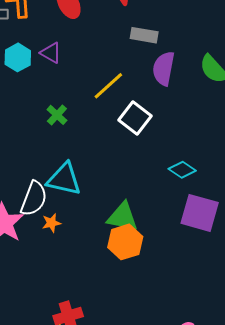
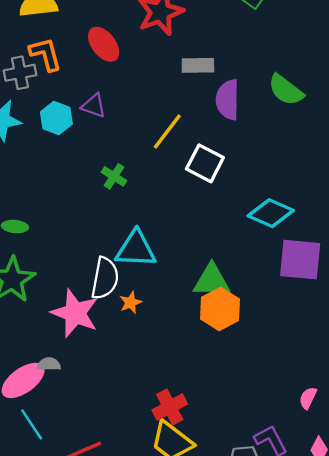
cyan diamond: (182, 170) -> (271, 213), size x1.4

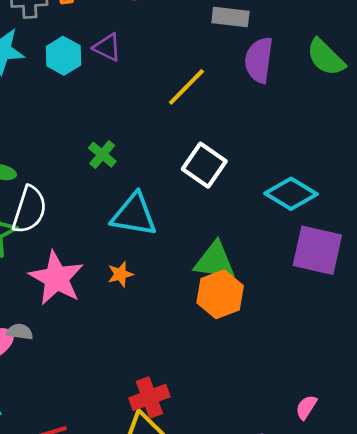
white square: (205, 163) -> (204, 165), moved
green cross: (114, 176) -> (102, 155), moved
white semicircle: (105, 278) -> (30, 210), moved

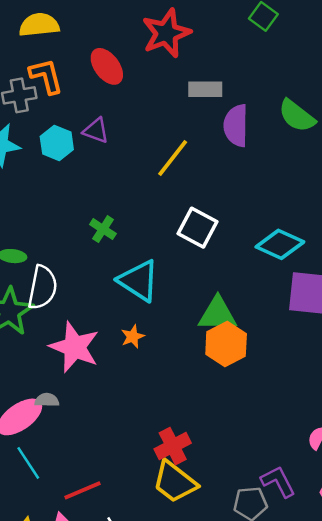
cyan triangle: (134, 215) -> (139, 281), turned 30

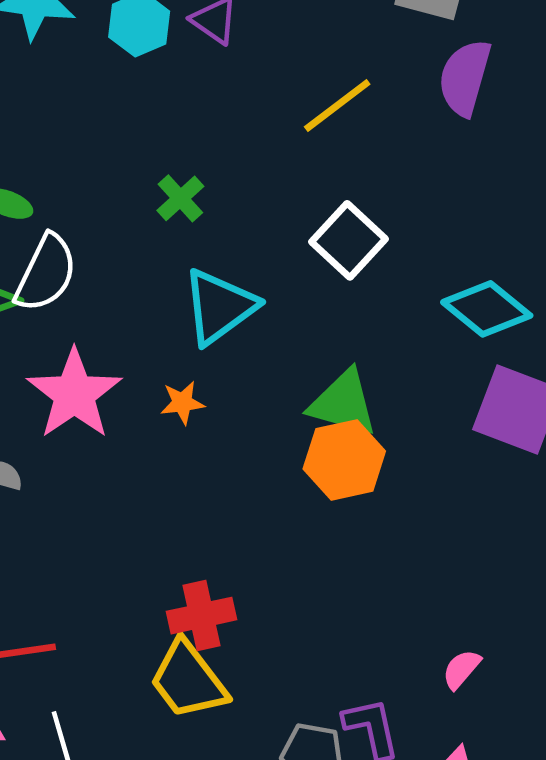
cyan triangle: (139, 281) -> (219, 307), turned 36

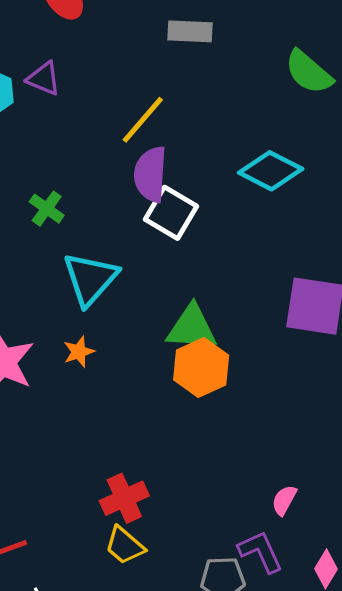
purple semicircle: (465, 78) -> (150, 174), moved
cyan diamond: (487, 309) -> (271, 171), moved
pink semicircle: (461, 669) -> (284, 500), moved
yellow trapezoid: (188, 680) -> (125, 545), size x0.7

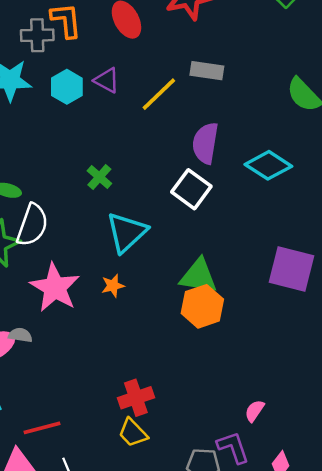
gray rectangle: (190, 31) -> (207, 71), moved
yellow line: (143, 120) -> (159, 94), moved
purple semicircle: (150, 174) -> (205, 143), moved

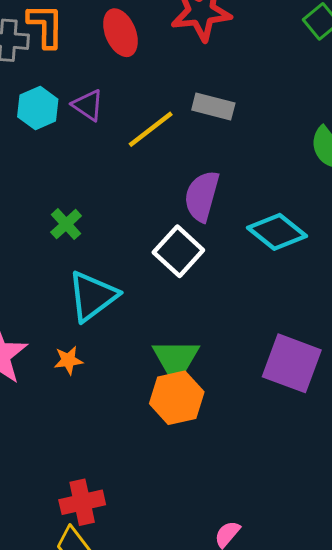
green triangle: (198, 276) -> (176, 360), turned 45

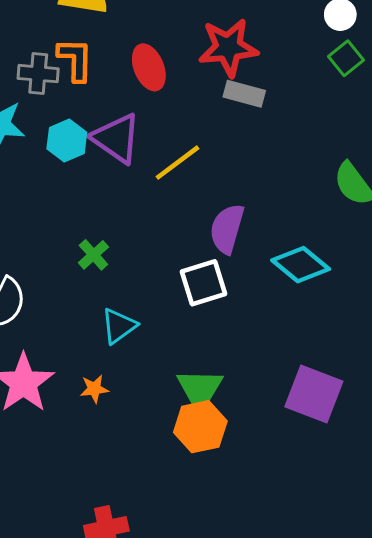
purple triangle: (88, 105) -> (116, 138), size x1.6
gray rectangle: (213, 106) -> (244, 94), moved
white square: (178, 251) -> (204, 283), turned 30
cyan triangle: (93, 296) -> (119, 326), size x0.7

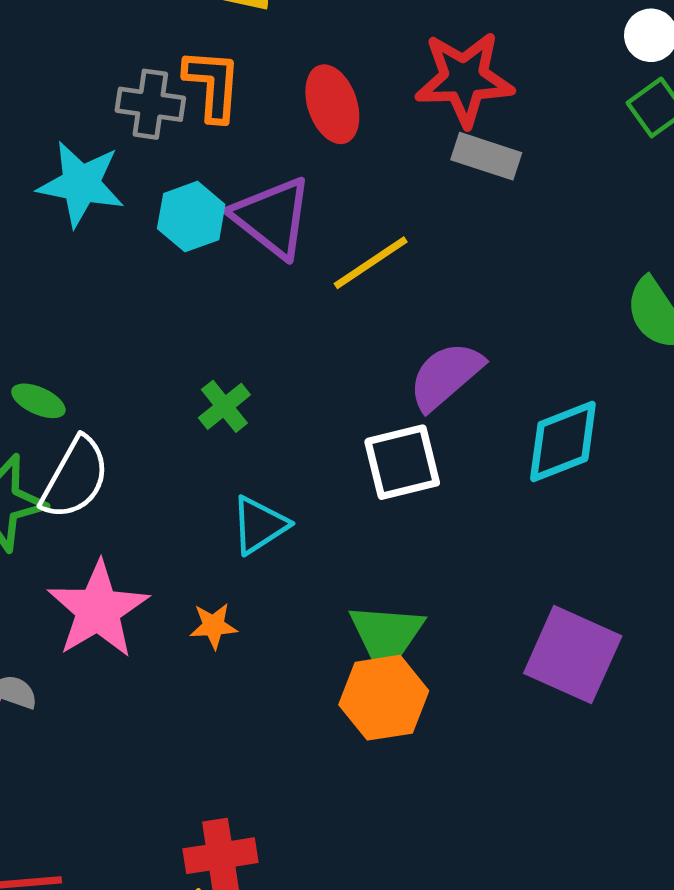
purple semicircle: (227, 229) -> (446, 376), turned 30
cyan diamond: (301, 265) -> (563, 442), turned -64

